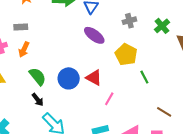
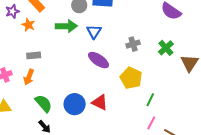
gray rectangle: (21, 27) -> (34, 55), moved
green line: (144, 77) -> (150, 100), turned 56
pink line: (109, 99) -> (151, 123), moved

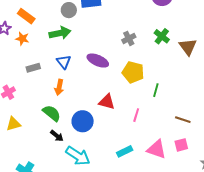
blue triangle: (94, 32) -> (64, 62), moved
orange arrow: (29, 77) -> (59, 87), moved
blue circle: (75, 104) -> (83, 121), moved
pink line: (151, 123) -> (136, 115), moved

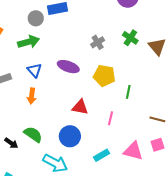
green semicircle: (52, 113) -> (33, 134), moved
blue circle: (83, 121) -> (70, 136), moved
black arrow: (57, 136) -> (11, 143), moved

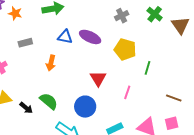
blue triangle: (34, 70) -> (65, 37), moved, turned -42
red triangle: (80, 107) -> (98, 78), turned 42

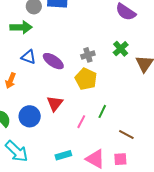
gray cross: (122, 16) -> (88, 55), moved
green line: (148, 68) -> (102, 111), moved
blue circle: (85, 107) -> (30, 116), moved

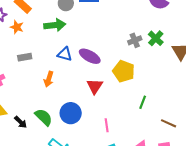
gray cross: (88, 55) -> (135, 40), moved
red triangle: (55, 103) -> (95, 86), moved
pink line: (81, 122) -> (107, 125), moved, turned -32

